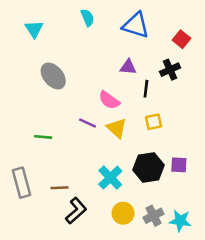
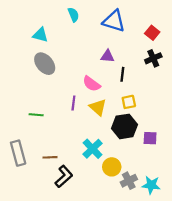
cyan triangle: (34, 29) -> (40, 35), moved, turned -42
black cross: (170, 70) -> (153, 58), moved
purple line: (87, 123) -> (73, 103), turned 72
black hexagon: (148, 167) -> (125, 126), moved
yellow circle: (123, 213) -> (112, 167), moved

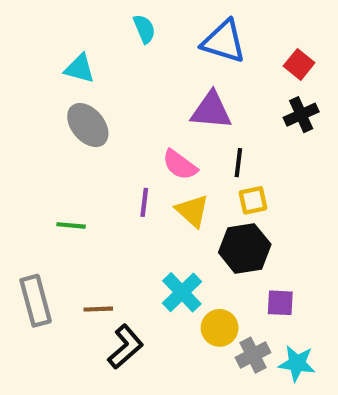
purple triangle: (107, 56) -> (211, 110), size x1.5
black line: (122, 74) -> (238, 163), moved
purple square: (150, 138) -> (280, 303), moved

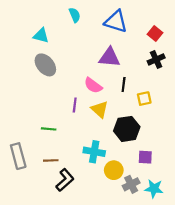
yellow square: (253, 200) -> (144, 99), moved
green line: (71, 225) -> (49, 129), moved
cyan cross: (182, 292) -> (94, 152), turned -36

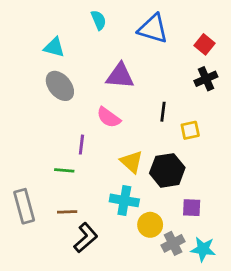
purple triangle: (109, 57) -> (120, 76), moved
pink semicircle: (93, 86) -> (109, 117), moved
purple line: (75, 105) -> (81, 145), moved
yellow triangle: (100, 109) -> (132, 162), moved

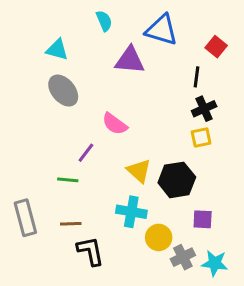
purple triangle: (120, 76) -> (130, 60), moved
black cross: (206, 79) -> (204, 109), moved
black line: (163, 112) -> (196, 77), moved
purple line: (81, 145) -> (86, 153), turned 30
black L-shape: (86, 238) -> (90, 251), turned -60

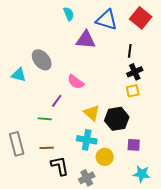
red square: (216, 47) -> (141, 18), moved, size x1.5
cyan triangle: (57, 50) -> (19, 75), moved
gray cross: (183, 257) -> (87, 178), moved

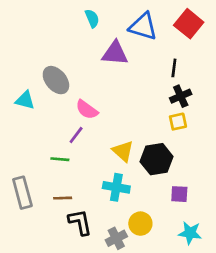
pink semicircle: (76, 82) -> (87, 110), moved
yellow circle: (105, 157) -> (140, 224), moved

